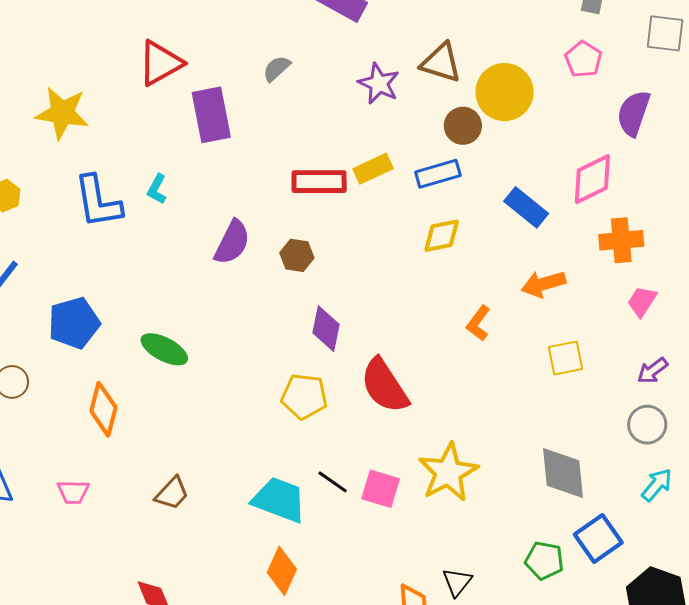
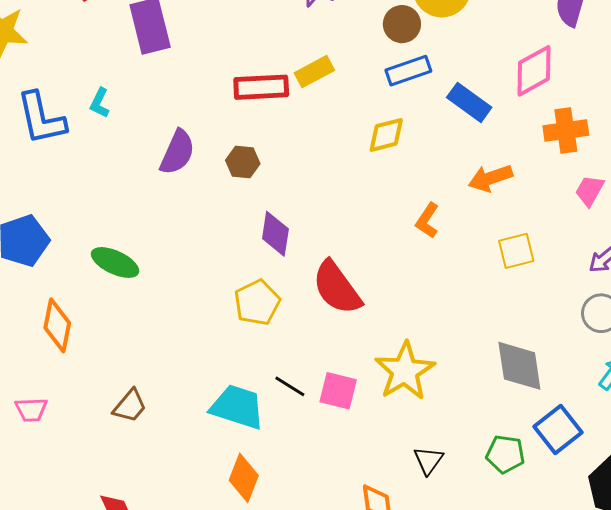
blue rectangle: (438, 174) -> (408, 71), moved
yellow pentagon: (304, 396) -> (257, 303), turned -30
black triangle: (457, 582) -> (428, 460), moved

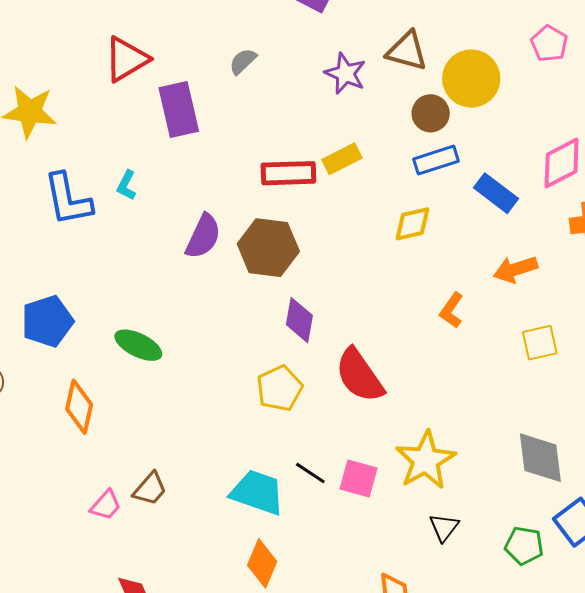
brown hexagon: (243, 162) -> (268, 248), size x1.8
pink trapezoid: (31, 410) -> (106, 505), moved, turned -48
black triangle: (428, 460) -> (444, 527), moved

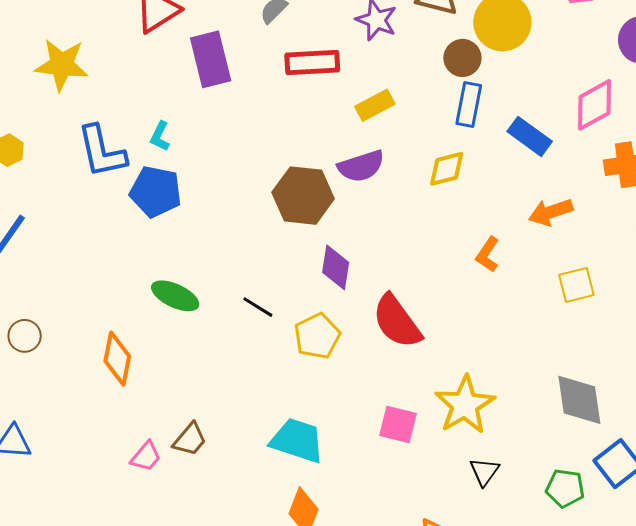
blue rectangle: (436, 160) -> (469, 105), turned -60
red rectangle: (288, 173) -> (312, 62), moved
purple semicircle: (203, 236) -> (361, 166), moved, turned 48
blue pentagon: (47, 321) -> (156, 192), moved, turned 30
black line: (310, 473) -> (258, 307), moved

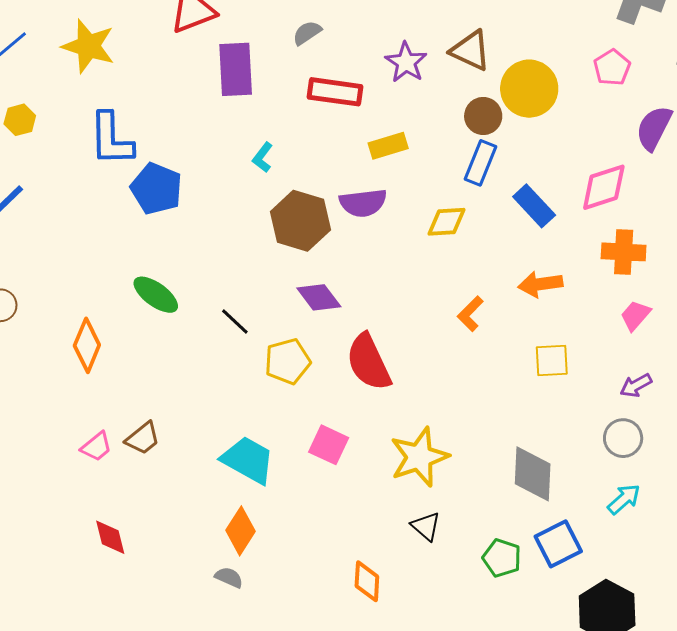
cyan L-shape: (160, 136) -> (263, 157), moved
purple diamond: (336, 267) -> (319, 297), turned -57
pink square: (398, 425) -> (329, 445), moved
black triangle: (484, 472) -> (426, 526), turned -36

